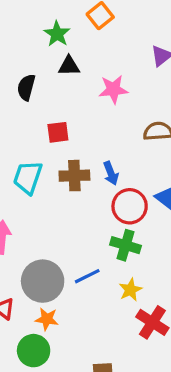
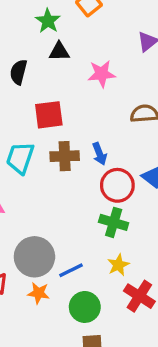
red square: (58, 132) -> (49, 115), size x1.4
blue line: (87, 276) -> (71, 270), moved
green circle: (34, 351) -> (85, 307), moved

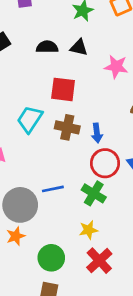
black triangle: (59, 51) -> (79, 47), moved
black semicircle: (19, 72) -> (47, 47), turned 60
blue line: (71, 270) -> (53, 189), moved
orange star: (39, 293) -> (16, 236), turned 30

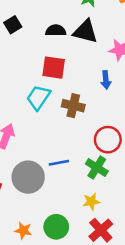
black triangle: (79, 47) -> (85, 31), size x1.5
red square: (63, 89) -> (54, 68), moved
blue arrow: (97, 133) -> (106, 80), moved
orange star: (16, 236) -> (23, 231), moved, turned 30

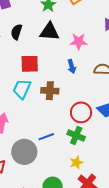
black semicircle: (56, 30) -> (16, 32), moved, turned -63

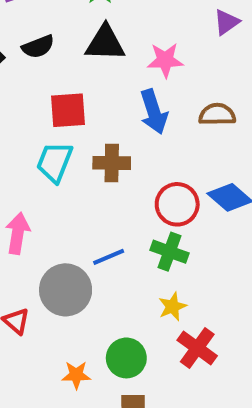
black semicircle: (16, 32) -> (38, 47), turned -126
blue arrow: (72, 67) -> (154, 112), size x1.5

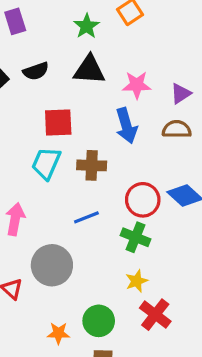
purple triangle: (226, 22) -> (181, 94), moved
blue line: (109, 257) -> (86, 217), moved

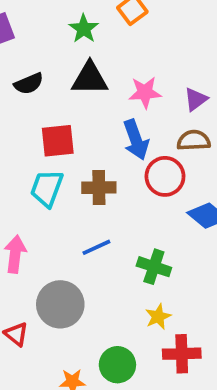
red circle: (143, 200) -> (165, 176), moved
red cross: (155, 315) -> (182, 354), turned -36

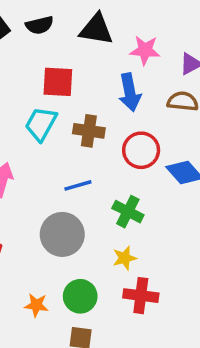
red circle: (165, 176) -> (141, 150), moved
gray circle: (60, 304) -> (62, 234), moved

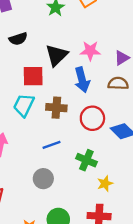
black triangle: (96, 29) -> (57, 55), moved, turned -50
gray circle: (62, 234) -> (43, 179), size x0.7
yellow star: (125, 258) -> (105, 183), moved

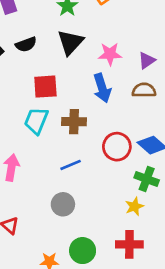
black triangle: (57, 55) -> (70, 42), moved
red circle: (92, 118) -> (117, 147), moved
green cross: (86, 160) -> (147, 179), moved

